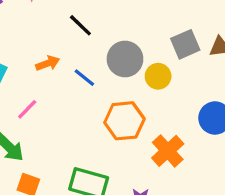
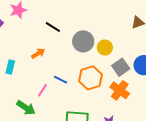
gray square: (185, 44) -> (121, 67), moved
blue line: (84, 78) -> (61, 80), moved
pink line: (27, 109) -> (42, 90), moved

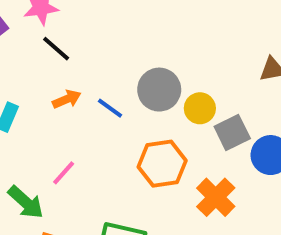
black line: (53, 27) -> (56, 49), moved
gray square: (121, 67) -> (232, 132), moved
blue line: (61, 80) -> (110, 108), moved

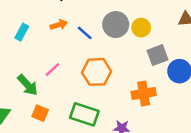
yellow circle: (200, 108) -> (141, 28), moved
orange hexagon: (162, 164) -> (97, 72), moved
orange cross: (216, 197) -> (144, 94), turned 30

